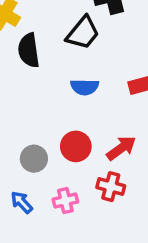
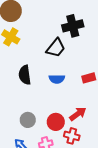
black semicircle: (29, 50) -> (25, 75), moved
red circle: (76, 146) -> (56, 122), moved

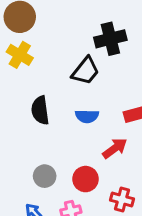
red arrow: (78, 114) -> (115, 148), moved
red cross: (72, 136) -> (122, 199), moved

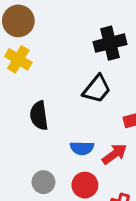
black trapezoid: (86, 71) -> (97, 89), moved
blue semicircle: (87, 116) -> (82, 148), moved

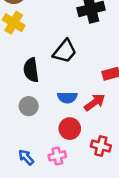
black trapezoid: (97, 89) -> (65, 51), moved
gray circle: (43, 182) -> (29, 106), moved

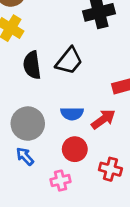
black semicircle: (31, 70) -> (32, 65), moved
gray circle: (29, 106) -> (28, 124), size x1.5
blue arrow: (26, 157) -> (25, 156), moved

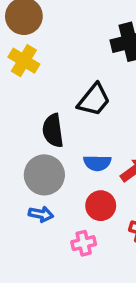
black semicircle: (32, 65) -> (53, 131), moved
blue arrow: (25, 156) -> (41, 214), turned 144

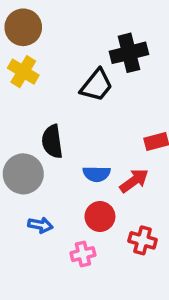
black trapezoid: (94, 100) -> (97, 85), moved
gray circle: (44, 175) -> (23, 174), moved

